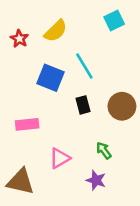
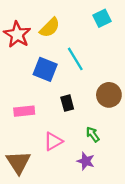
red star: (19, 39) -> (17, 35), size x1.6
black rectangle: (83, 105) -> (67, 103), moved
brown triangle: (21, 182) -> (18, 162), turned 44

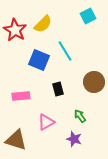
brown triangle: (18, 162) -> (16, 140), turned -40

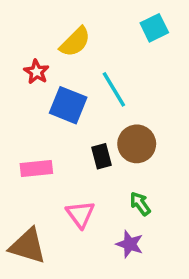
red star: (15, 30) -> (36, 72), moved, size x0.6
brown circle: (94, 82) -> (137, 144), moved
pink triangle: (46, 122) -> (80, 214), turned -36

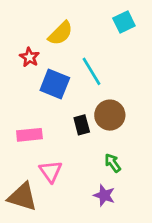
pink triangle: (80, 214) -> (51, 171), moved

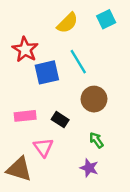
yellow semicircle: (60, 33) -> (67, 23), moved
red star: (29, 57) -> (25, 49), size x1.5
blue square: (55, 84) -> (47, 72), turned -35
black rectangle: (82, 125) -> (60, 120), moved, turned -42

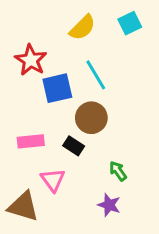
brown circle: (94, 99) -> (91, 118), moved

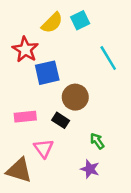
cyan square: (130, 23) -> (80, 20), moved
yellow semicircle: (82, 28) -> (52, 23), moved
cyan line: (96, 75) -> (108, 58), moved

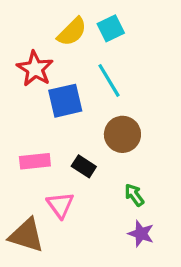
cyan line: (108, 58) -> (109, 80), moved
brown circle: (75, 97) -> (122, 134), moved
purple star: (90, 169) -> (141, 234), moved

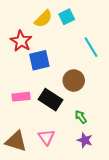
cyan line: (109, 80) -> (91, 47), moved
black rectangle: (84, 166) -> (50, 100), size x1.6
pink triangle: (60, 205) -> (46, 137), moved

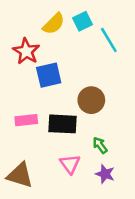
cyan line: (91, 47) -> (109, 40), moved
black rectangle: (50, 100) -> (62, 124), turned -30
pink triangle: (46, 137) -> (70, 164), moved

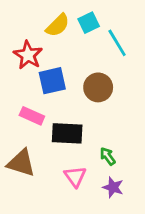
brown circle: (91, 100) -> (98, 87), moved
pink rectangle: (26, 120) -> (32, 116), moved, turned 30
brown triangle: (20, 175) -> (21, 163), moved

